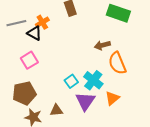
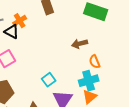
orange semicircle: (117, 63) -> (95, 62), size x0.6
cyan cross: (93, 80) -> (89, 81), moved, turned 36

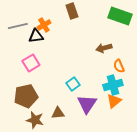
black triangle: (12, 32) -> (36, 36), turned -35

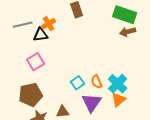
brown arrow: (104, 48) -> (128, 32), moved
orange semicircle: (119, 66) -> (97, 82), moved
cyan cross: (113, 85) -> (118, 84), turned -30

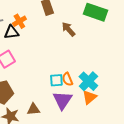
brown arrow: (128, 32) -> (68, 29), moved, turned 63
cyan square: (78, 83) -> (56, 80), moved, turned 32

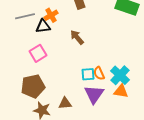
brown arrow: (68, 29) -> (77, 37), moved
orange triangle: (89, 97) -> (121, 91), turned 49

